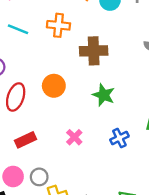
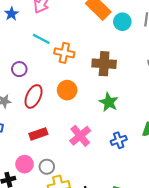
orange cross: (58, 25) -> (64, 53), moved
pink cross: (74, 137) -> (80, 136), size x1.5

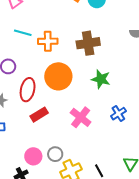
orange circle: (67, 90) -> (58, 76), size x1.4
red rectangle: (38, 134) -> (39, 115), moved

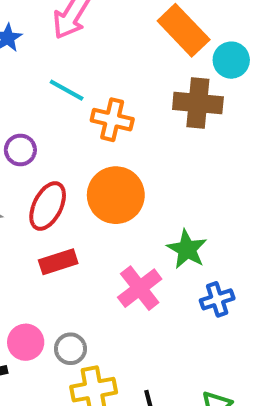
brown cross: (88, 43) -> (198, 103), moved
green star: (101, 79) -> (187, 249), moved

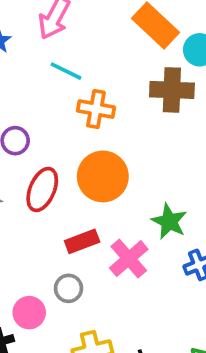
cyan line: (67, 90) -> (66, 71), moved
red rectangle: (58, 262) -> (82, 241), moved
gray circle: (70, 349) -> (68, 288), moved

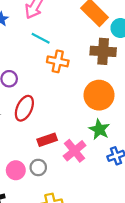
orange circle: (103, 176) -> (99, 95), moved
pink circle: (29, 313) -> (16, 170), moved

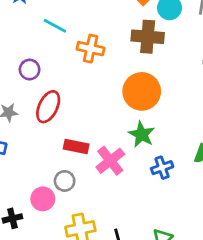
cyan line: (41, 38) -> (55, 26), moved
red rectangle: (47, 140) -> (76, 146), turned 30
pink circle: (16, 170) -> (43, 199), moved

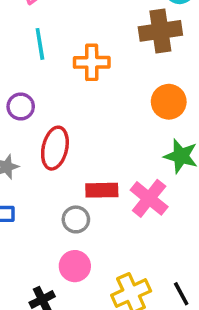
cyan line: (55, 26) -> (40, 44), turned 65
orange circle: (142, 91) -> (169, 102), size x0.7
gray circle: (65, 181) -> (76, 219), moved

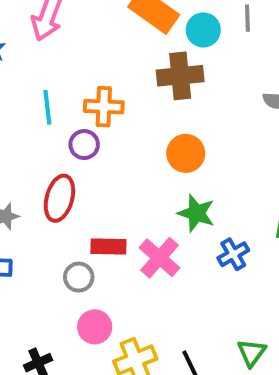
cyan line: (40, 44) -> (47, 107), moved
purple circle: (21, 107) -> (84, 145), moved
pink circle: (75, 266) -> (95, 327), moved

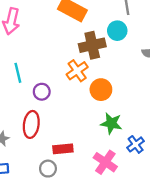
cyan circle: (203, 30) -> (117, 31), moved
orange cross: (104, 107) -> (77, 71), moved, turned -30
pink cross: (160, 258) -> (105, 162), moved

